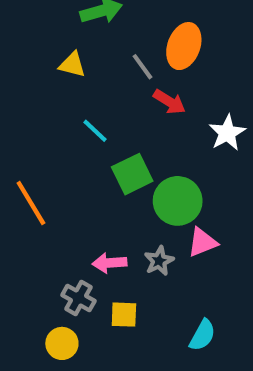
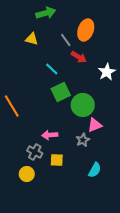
cyan line: (95, 131) -> (52, 69), moved
gray star: (159, 261) -> (83, 140), moved

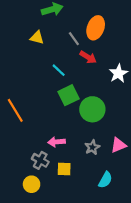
pink triangle: (95, 125) -> (118, 145), moved

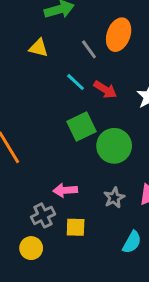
red arrow: (88, 57) -> (105, 89), moved
cyan line: (59, 70) -> (76, 82), moved
gray cross: (40, 160) -> (43, 215), turned 35

